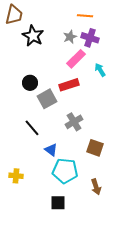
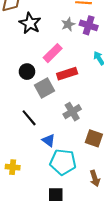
pink rectangle: (76, 59) -> (53, 53), moved

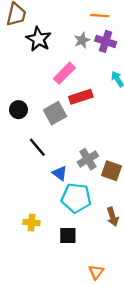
black circle: (27, 72) -> (19, 110), moved
gray cross: (72, 112) -> (88, 159), moved
yellow cross: (13, 167) -> (31, 223), moved

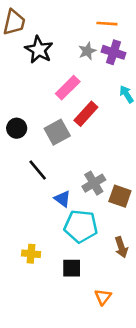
red rectangle: (81, 97) -> (86, 114), turned -30
orange triangle: (96, 272) -> (103, 297), moved

